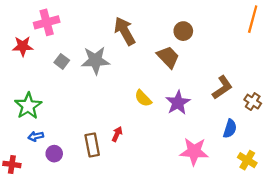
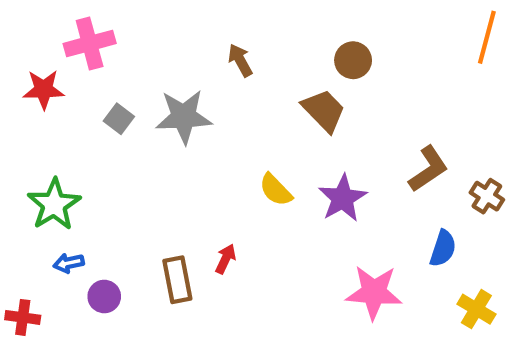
brown arrow: (125, 31) -> (240, 60), size x0.6

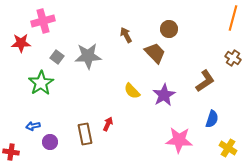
brown arrow: (240, 60) -> (126, 35), moved
brown cross: (487, 196) -> (233, 58), moved
green star: (54, 204) -> (41, 83), moved

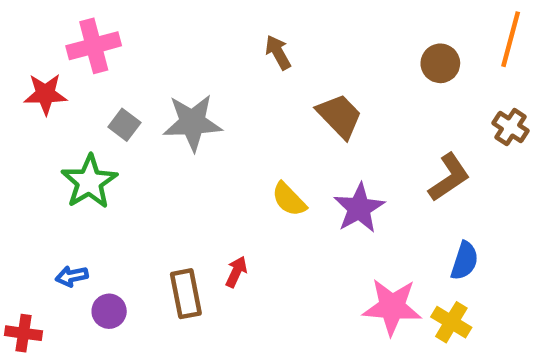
brown circle: (169, 29) -> (440, 63), moved
brown arrow: (126, 35) -> (278, 52), moved
yellow cross: (228, 148) -> (451, 322), moved

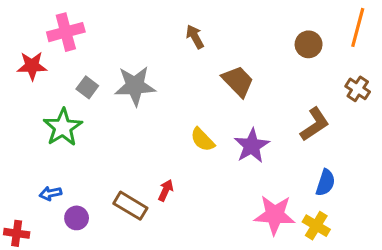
brown rectangle: (186, 294) -> (130, 206), turned -48

